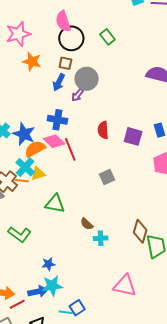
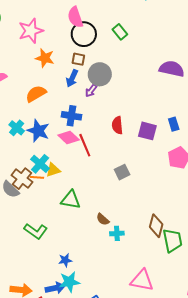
orange semicircle: (35, 149) -> (36, 94), moved

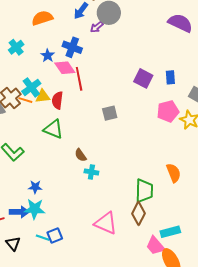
red semicircle: (117, 125) -> (57, 100), moved
blue star: (38, 131) -> (48, 56), moved, size x0.6
brown diamond: (156, 226) -> (139, 213), moved

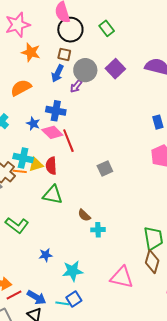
purple square: (143, 78) -> (115, 69), moved, turned 30
cyan cross: (31, 87) -> (23, 158), turned -30
cyan star: (35, 209) -> (73, 271), moved
blue arrow: (19, 212) -> (36, 297), moved, turned 42

